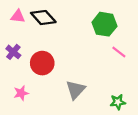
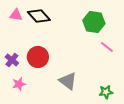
purple cross: (13, 52) -> (12, 60), moved
gray triangle: (76, 90) -> (68, 81), turned -36

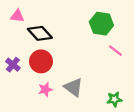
black diamond: (39, 16) -> (40, 33), moved
pink star: (19, 84) -> (45, 89), moved

